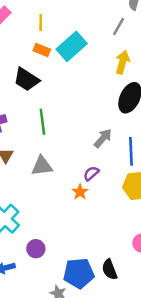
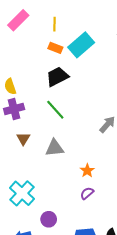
black trapezoid: (26, 79) -> (57, 77), moved, turned 120
green line: (42, 122) -> (55, 110), turned -35
purple semicircle: (91, 173) -> (87, 193), moved

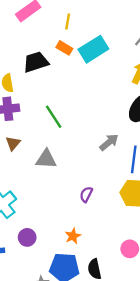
black trapezoid: (57, 77) -> (36, 62), moved
orange star: (87, 171) -> (73, 236), moved
purple semicircle: (87, 193) -> (86, 194), moved, turned -32

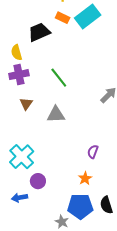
purple semicircle: (86, 194) -> (93, 152), moved
purple circle: (27, 237) -> (38, 181), moved

